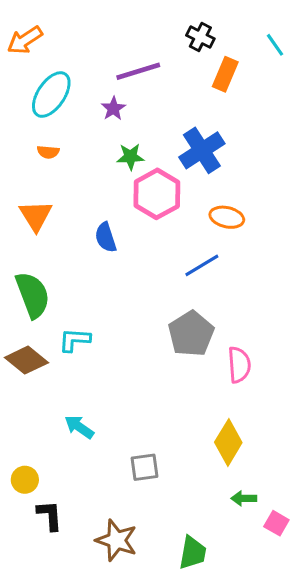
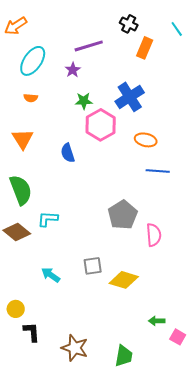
blue line: (202, 265) -> (158, 171), moved, turned 35
yellow diamond: (228, 442) -> (124, 280), moved, turned 76
gray square: (144, 467) -> (93, 266), moved

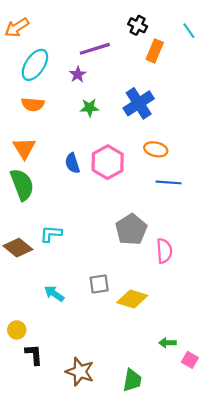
orange semicircle: (31, 98) -> (33, 104), size x1.5
pink hexagon: (101, 125) -> (108, 162), moved
green semicircle: (21, 190) -> (22, 185), moved

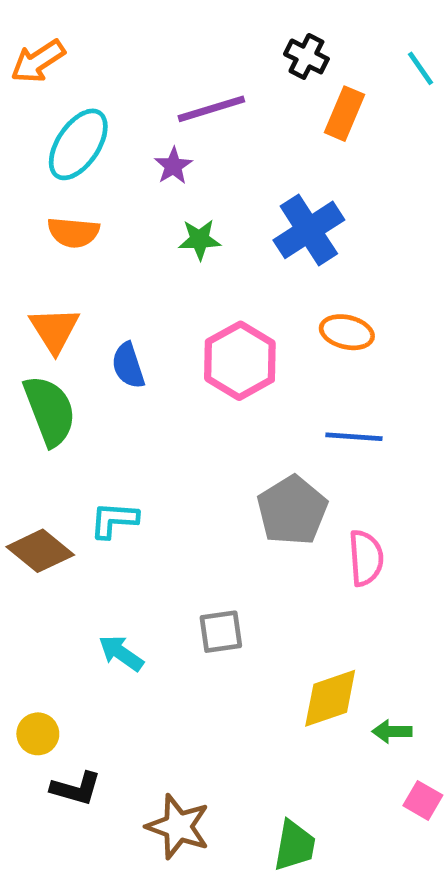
blue semicircle: (72, 163) -> (128, 365), moved
blue line: (169, 182) -> (354, 437), moved
yellow diamond: (132, 299) -> (330, 698), moved, turned -36
green arrow: (168, 343) -> (392, 731), moved
black L-shape: (34, 355) -> (76, 789), turned 110

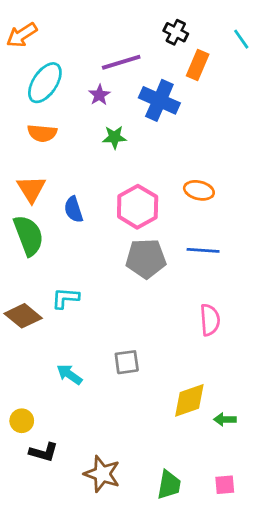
blue cross: (309, 230) -> (159, 100), moved, turned -33
gray pentagon: (292, 510) -> (146, 259), moved, turned 30
pink square: (423, 800) -> (225, 485), moved, turned -35

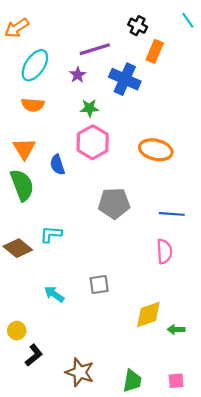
cyan line: (241, 39) -> (188, 20), moved
orange ellipse: (199, 190) -> (156, 150), size x1.4
pink hexagon: (138, 207) -> (93, 142), moved
blue line: (203, 250) -> (172, 214), moved
black L-shape: (44, 452) -> (34, 355), turned -55

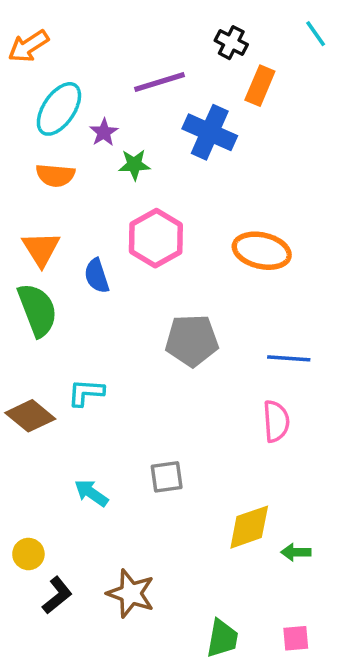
purple star: (78, 75) -> (104, 132), moved
green star: (89, 108) -> (134, 165), moved
brown star: (80, 372) -> (131, 593), moved

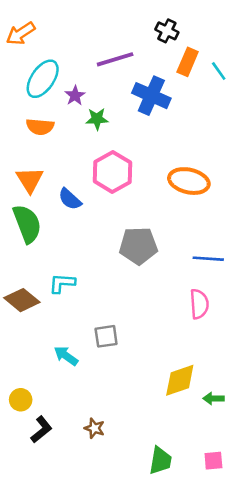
cyan line: (316, 34) -> (219, 71), moved
blue semicircle: (97, 276) -> (70, 199), turned -30
gray square: (167, 477) -> (106, 336), moved
brown star: (131, 593) -> (94, 428), size x0.6

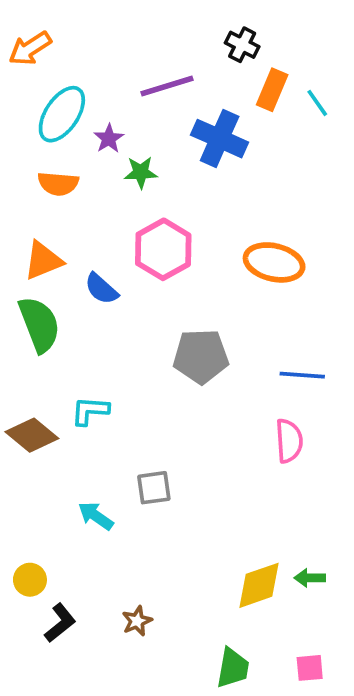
orange triangle: (30, 180) -> (43, 261), turned 40
yellow diamond: (180, 380) -> (259, 585), moved
brown star: (94, 428) -> (137, 621), turned 30

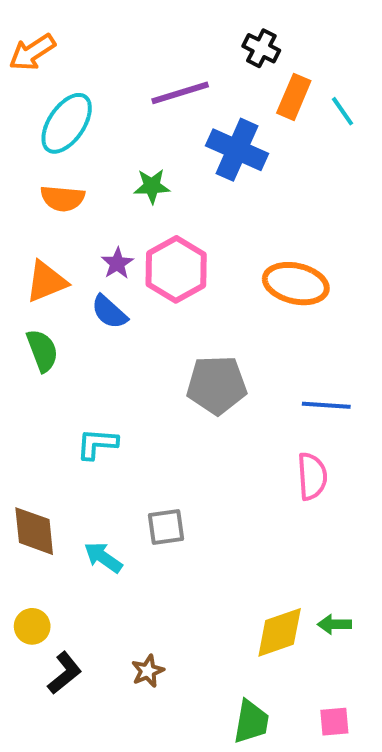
purple star: (109, 139) -> (117, 263), moved
green semicircle: (39, 324) -> (42, 351), size x0.7
brown diamond: (32, 435) -> (34, 531), moved, turned 45

